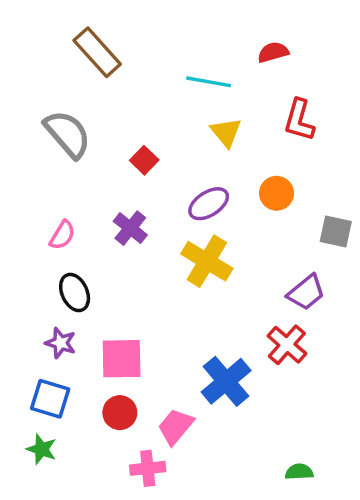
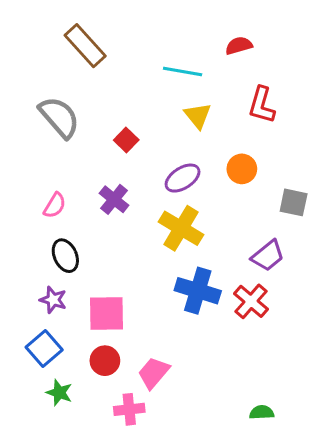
blue cross: (226, 381) -> (198, 291), moved, turned -33
blue square: (50, 399) -> (44, 348), turned 32
green star: (41, 449) -> (59, 393), moved

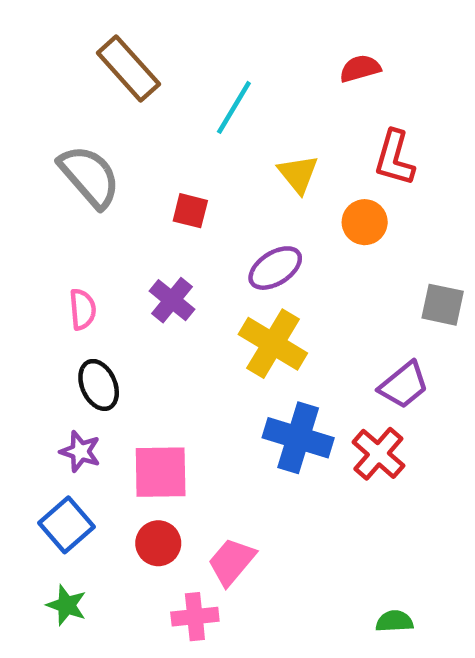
cyan line: (183, 72) -> (234, 107), moved, turned -69
red square: (126, 140) -> (190, 211), turned -30
orange circle: (242, 169) -> (365, 222), moved
pink semicircle: (55, 205) -> (83, 309), turned -36
green star: (59, 393) -> (66, 605), moved

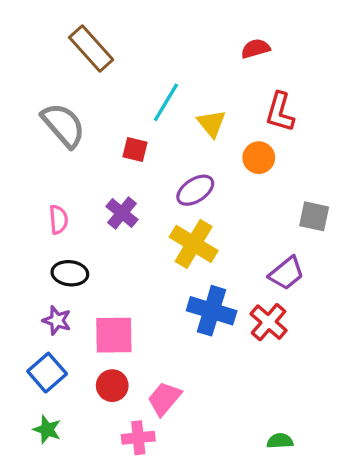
cyan line: (234, 107) -> (166, 102), moved
black ellipse: (99, 385) -> (70, 273), turned -60

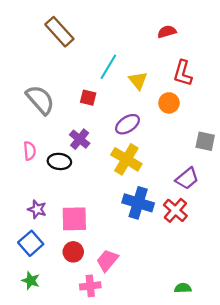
gray semicircle: (63, 125) -> (40, 100), moved
pink semicircle: (58, 220) -> (30, 151), moved
black ellipse: (70, 273) -> (59, 161), moved

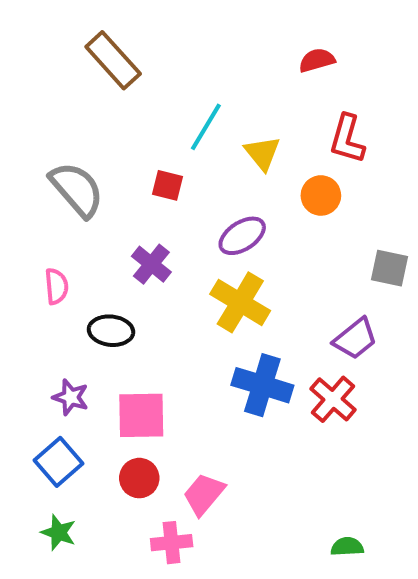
black ellipse: (59, 161) -> (111, 331), moved

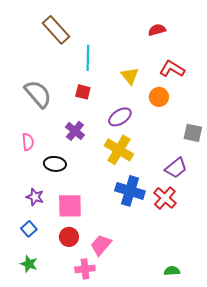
cyan line: (206, 127) -> (88, 58), moved, turned -30
red L-shape: (347, 139) -> (172, 69), turned 105
blue square: (59, 462) -> (29, 229), size x0.7

